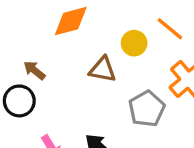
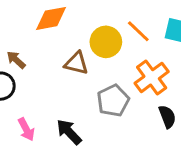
yellow circle: (134, 43) -> (106, 42), size x1.4

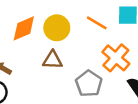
yellow circle: (106, 42) -> (57, 28), moved

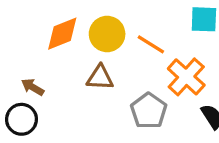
orange line: (97, 23) -> (151, 44), moved

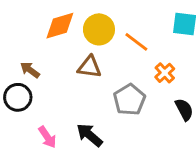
orange cross: (186, 77) -> (165, 73), size x0.6

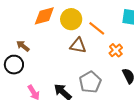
brown triangle: (89, 67) -> (78, 46), moved
gray pentagon: (129, 100) -> (90, 82), moved

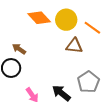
orange diamond: (44, 16) -> (39, 18), turned 65

